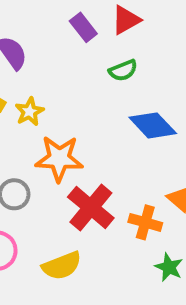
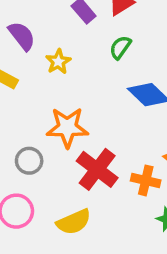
green semicircle: (123, 70) -> (120, 47), turned 150
yellow star: (30, 112) -> (58, 62), moved

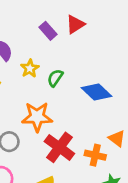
green semicircle: (120, 47) -> (55, 78), moved

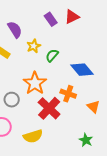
orange star: (37, 117) -> (35, 83), turned 30
orange cross: (95, 155) -> (68, 94), moved

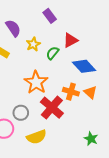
red triangle: (72, 17) -> (70, 40), moved
gray circle: (12, 100) -> (21, 113), moved
orange triangle: (93, 107) -> (90, 92), moved

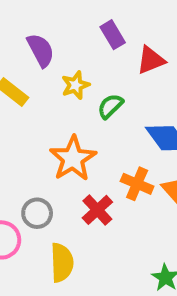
red triangle: (70, 40) -> (151, 60), moved
red cross: (52, 108) -> (97, 210), size x0.7
yellow semicircle: (37, 137) -> (62, 263), turned -78

